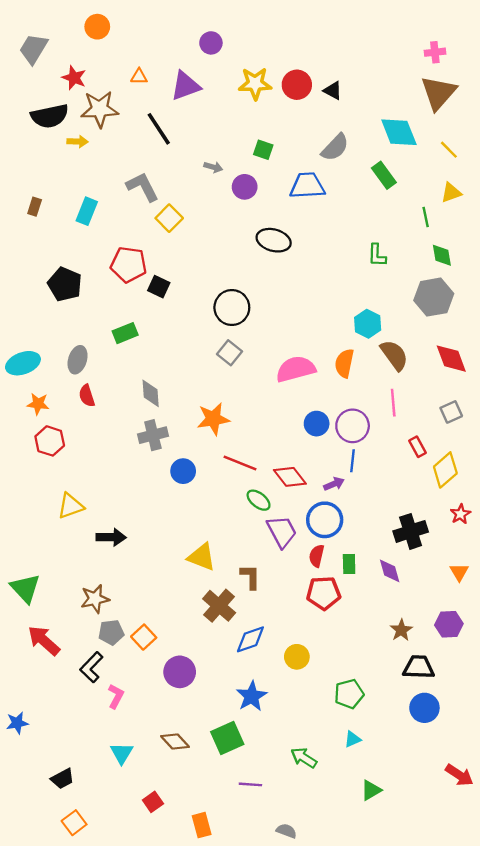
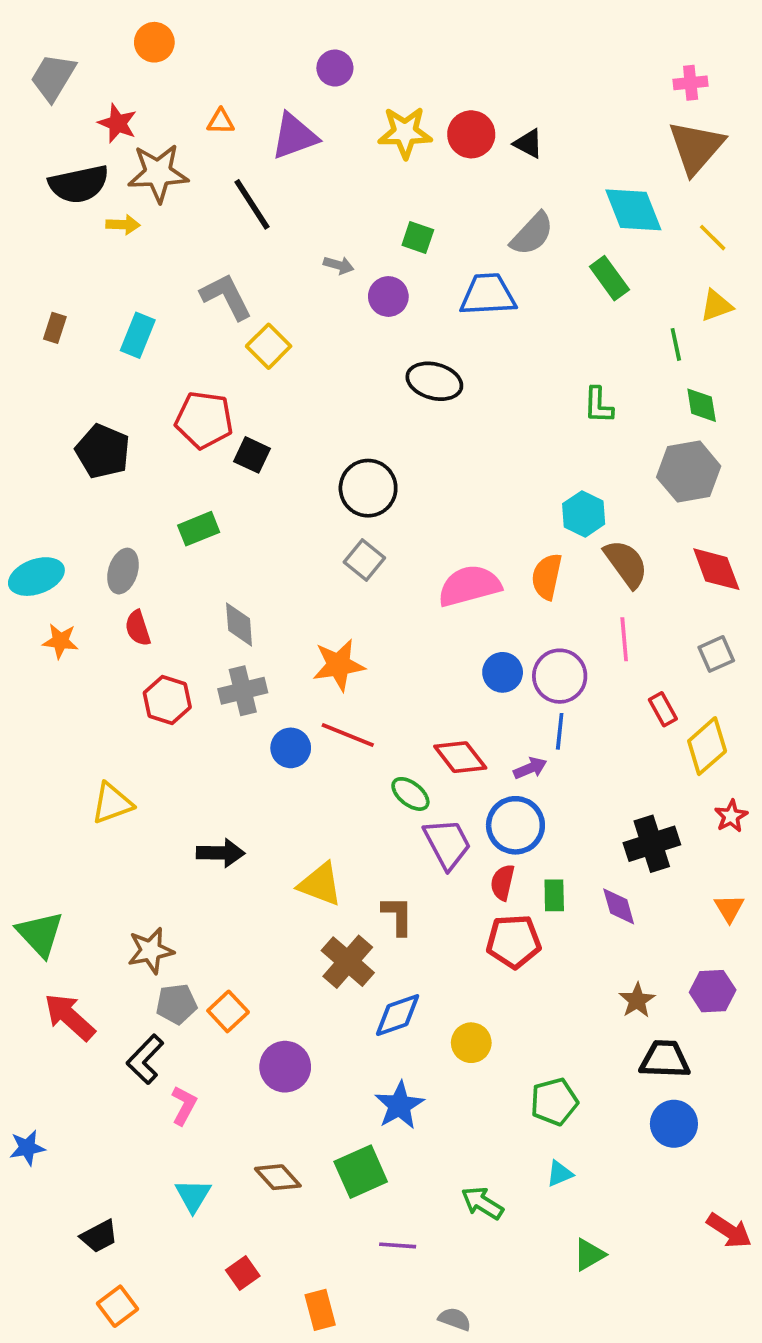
red hexagon: (50, 441) -> (167, 700), moved
red line: (240, 463) -> (348, 735), moved
black arrow: (111, 537) -> (221, 853), moved

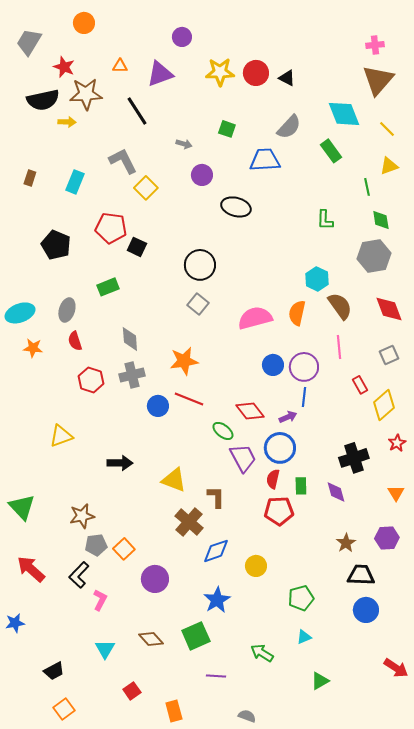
purple circle: (388, 296) -> (202, 175), moved
red arrow: (70, 1017) -> (31, 569), moved

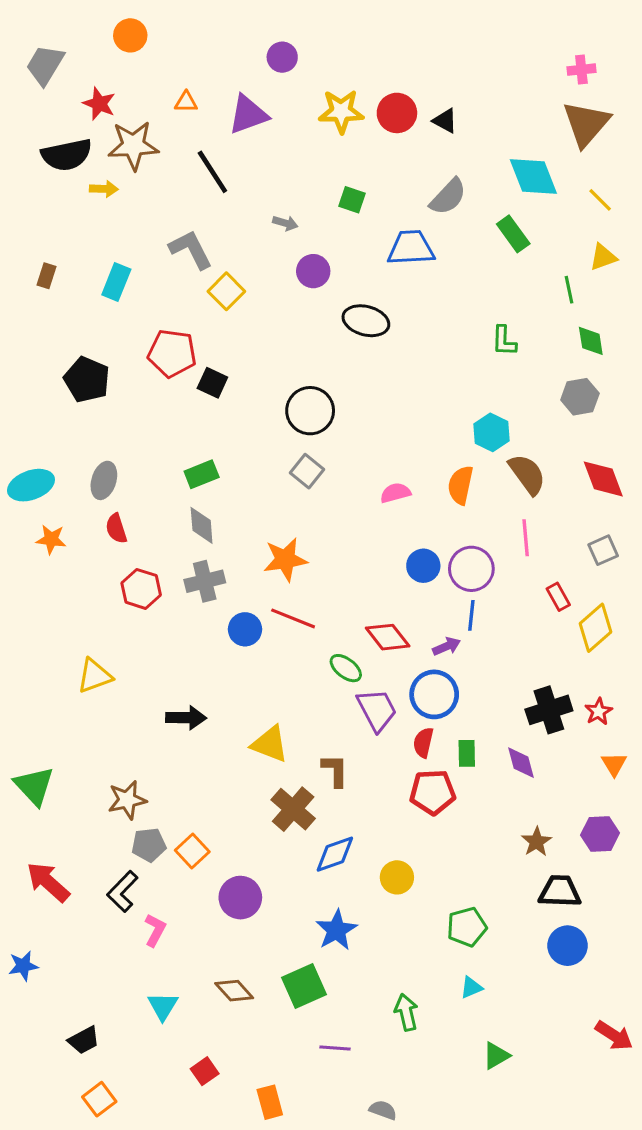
gray hexagon: (374, 256) -> (580, 397), size x0.7
green rectangle: (108, 287) -> (202, 474), moved
pink semicircle: (255, 318) -> (395, 493), size x0.6
red star: (397, 443) -> (599, 711), moved
green arrow: (262, 653) -> (406, 1012), turned 45

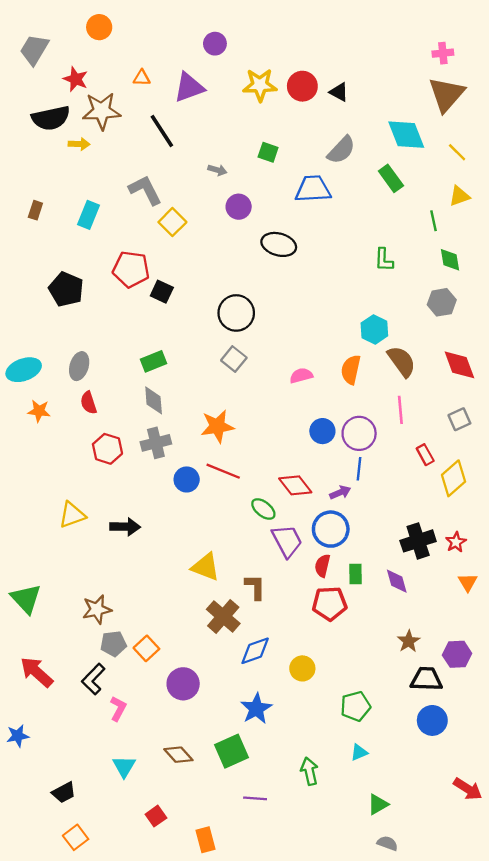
black arrow: (186, 718) -> (125, 527), moved
purple hexagon: (600, 834) -> (457, 654), moved
gray semicircle: (383, 1110) -> (387, 843), moved

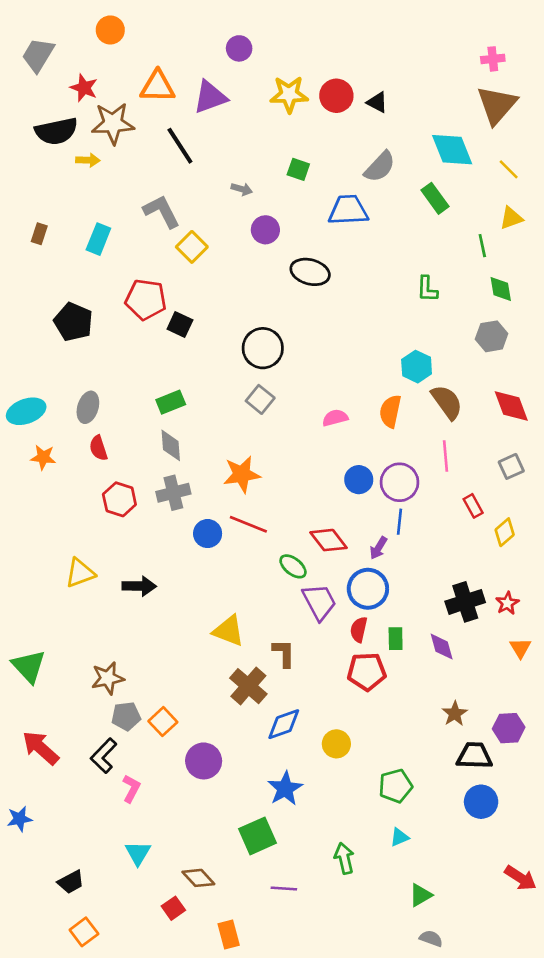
orange triangle: (142, 78) -> (158, 87), size x1.8
yellow diamond: (454, 478) -> (505, 532), size x0.7
purple arrow: (340, 492) -> (378, 548), turned 144
brown diamond: (178, 755) -> (198, 878), moved

